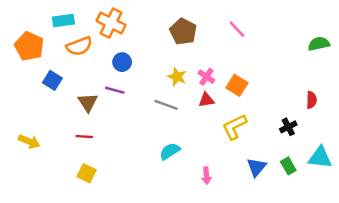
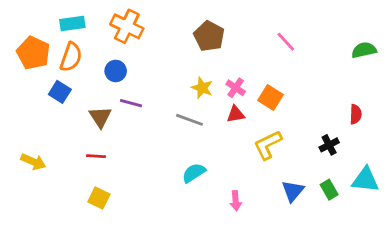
pink line: (237, 29) -> (286, 42), moved
orange semicircle: (79, 46) -> (71, 57), moved, turned -50
blue circle: (122, 62) -> (116, 71), moved

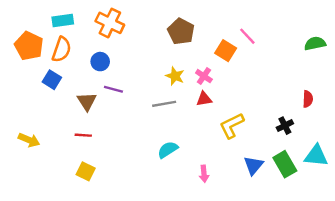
orange square: (271, 97) -> (226, 51), moved
gray line: (190, 120) -> (164, 104), turned -30
green rectangle: (329, 190) -> (285, 164), size x1.5

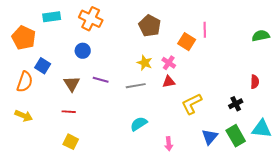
pink line: (247, 36) -> (205, 30), turned 42
orange semicircle: (62, 49) -> (25, 82), moved
purple line: (113, 89) -> (101, 80), moved

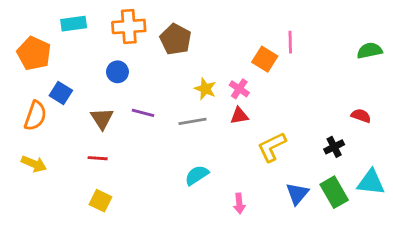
orange cross: (91, 19) -> (129, 27), turned -30
brown pentagon: (150, 26) -> (176, 39), moved
red semicircle: (255, 82) -> (361, 116), turned -72

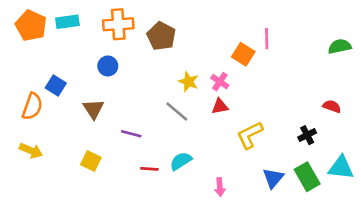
orange pentagon: (34, 53) -> (31, 26), moved
purple line: (143, 113) -> (131, 134), moved
gray line: (193, 121) -> (177, 112), turned 50
red line: (98, 158) -> (149, 169), moved
yellow square: (100, 201) -> (91, 161), moved

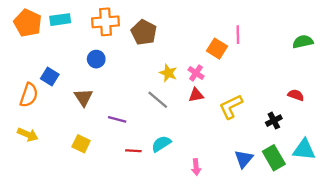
yellow L-shape: (250, 135) -> (231, 107), moved

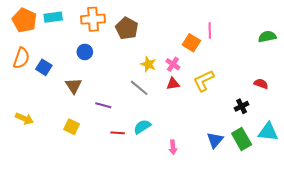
orange semicircle: (29, 95) -> (21, 58), moved
yellow L-shape: (231, 107) -> (204, 81), moved

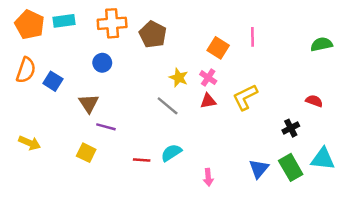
orange square: (191, 43) -> (218, 48), moved
purple line: (103, 105) -> (106, 127), moved

